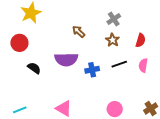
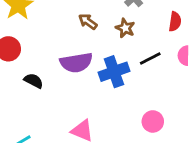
brown star: (113, 40) -> (125, 28), moved
blue cross: (92, 70) -> (114, 72), size x1.5

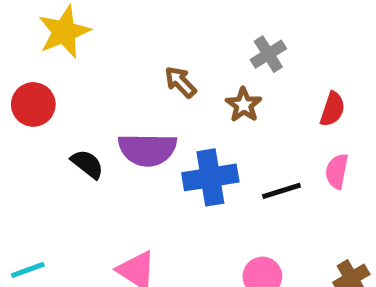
black line: (150, 59) -> (281, 191), moved
black semicircle: (34, 81) -> (87, 164), moved

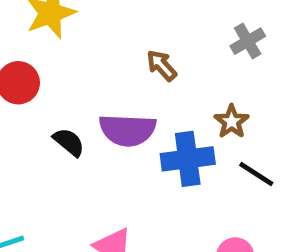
brown star: (244, 105) -> (232, 122), moved
black line: (281, 191) -> (256, 174), turned 48

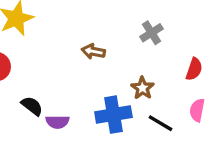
brown arrow: (162, 65) -> (93, 51), turned -35
purple semicircle: (128, 130) -> (57, 122), moved, size x0.6

